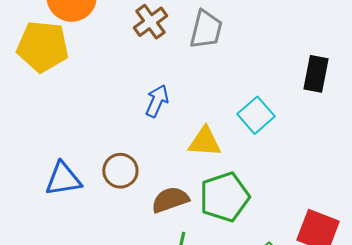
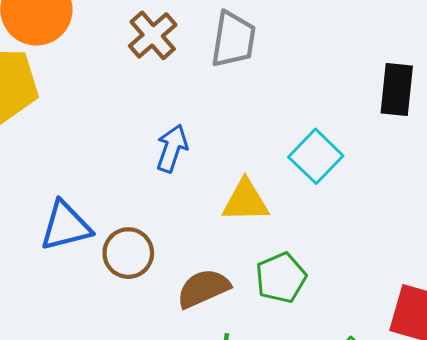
blue triangle: (63, 179) -> (66, 226), moved
green pentagon: (224, 197) -> (281, 278), size x0.7

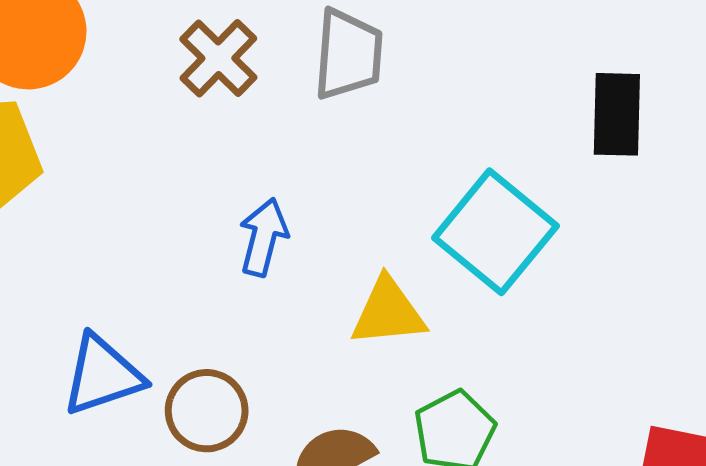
cyan square: (316, 156) -> (495, 232), size x1.4

